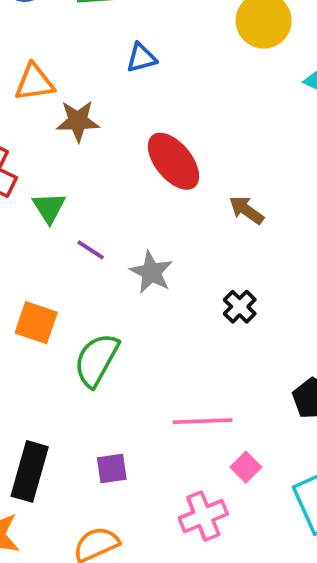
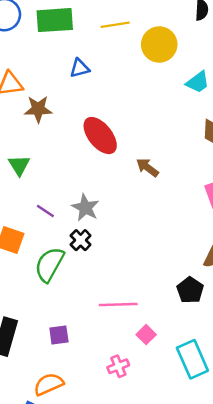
purple line: (91, 250) -> (45, 211), moved
black cross: (240, 307) -> (81, 240), moved
pink cross: (203, 516) -> (118, 366), size x0.7

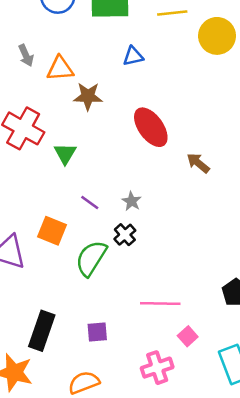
gray star: (85, 208) -> (132, 201), size x0.7
pink cross: (118, 366) -> (157, 368), size x1.4

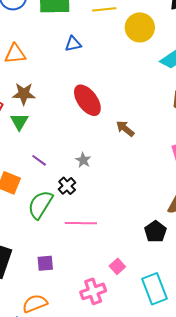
brown star: (88, 96) -> (24, 94), moved
gray star: (132, 201) -> (83, 160), moved
pink line: (160, 304) -> (81, 223), moved

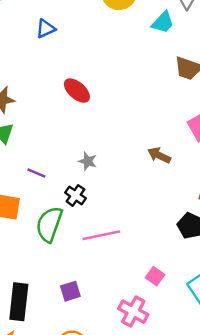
red ellipse: (87, 100) -> (77, 91), size x0.7
brown arrow: (125, 129) -> (159, 155), moved
pink cross: (93, 291) -> (133, 312), turned -30

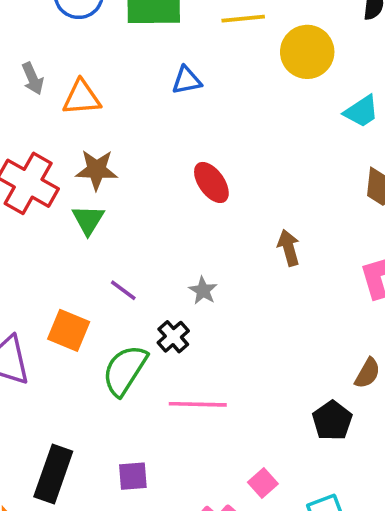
brown arrow: (159, 155) -> (289, 248), moved, turned 35

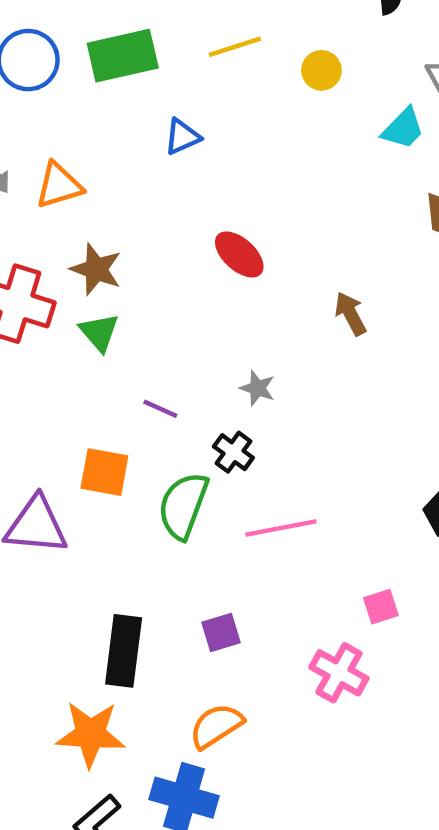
yellow circle: (307, 52) -> (321, 70), size x0.6
brown star: (97, 170) -> (96, 269), turned 30
pink square: (263, 483) -> (381, 607), turned 36

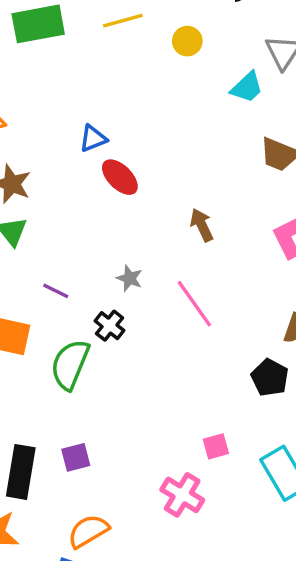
blue triangle: (182, 137) -> (93, 138), moved
pink line: (281, 528) -> (194, 304), moved, turned 63
purple square: (221, 632) -> (76, 457), moved

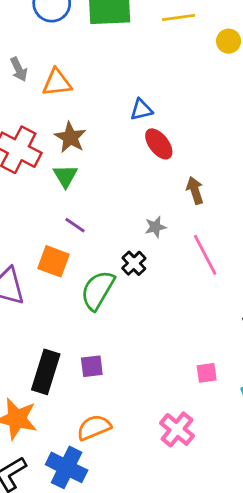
brown arrow: (202, 225) -> (195, 190), moved
gray star: (130, 278) -> (155, 227), turned 30
purple line: (56, 291) -> (75, 225), moved
pink cross: (182, 495) -> (177, 429), moved

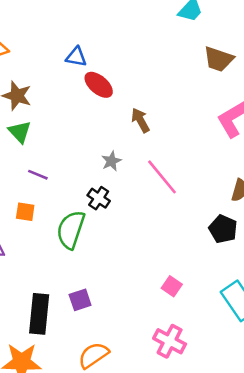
blue triangle: (141, 110) -> (76, 57), turned 35
orange square: (53, 261) -> (25, 212), size x0.7
pink square: (207, 373) -> (172, 286), moved, turned -36

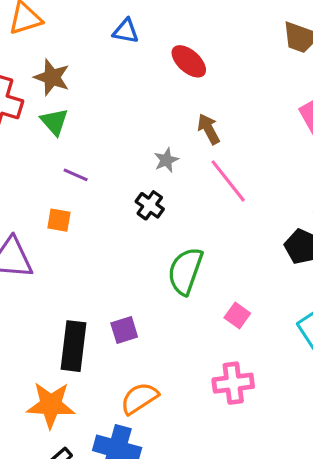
red ellipse: (99, 85) -> (189, 61), moved
brown arrow: (140, 120) -> (209, 129), moved
green semicircle: (71, 230) -> (185, 271), moved
pink cross: (170, 341) -> (233, 383), turned -36

